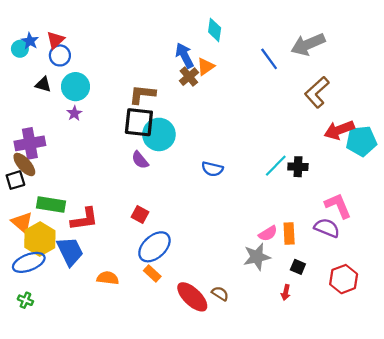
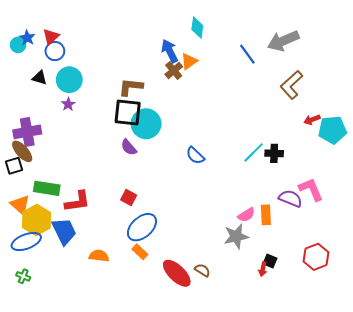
red arrow: (339, 130) -> (312, 120), size x0.6
blue semicircle: (212, 169) -> (195, 155), turned 30
purple semicircle: (327, 228) -> (290, 198), moved
black square: (298, 267) -> (270, 261), moved

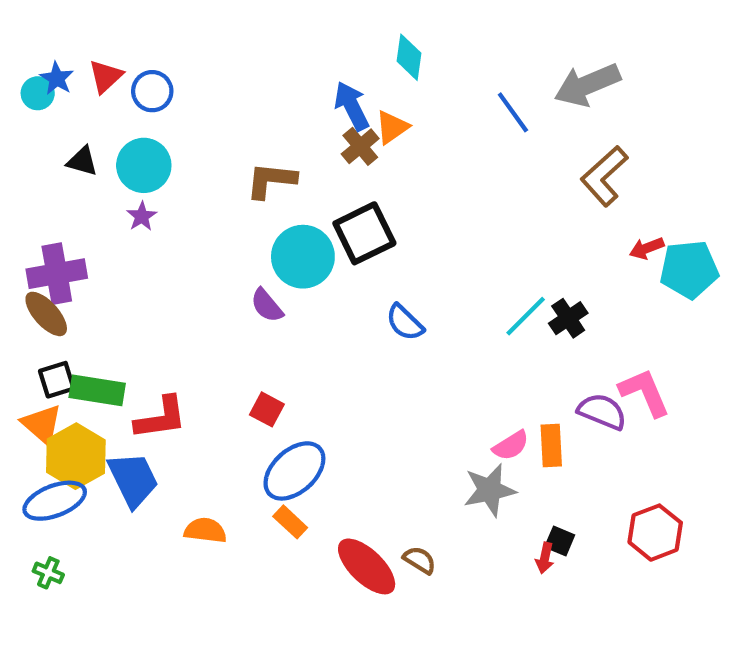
blue circle: (55, 51) -> (152, 91), moved
black square: (128, 112) -> (364, 233), moved, turned -32
black cross: (274, 153) -> (568, 318), turned -36
black square: (14, 166) -> (57, 380), moved

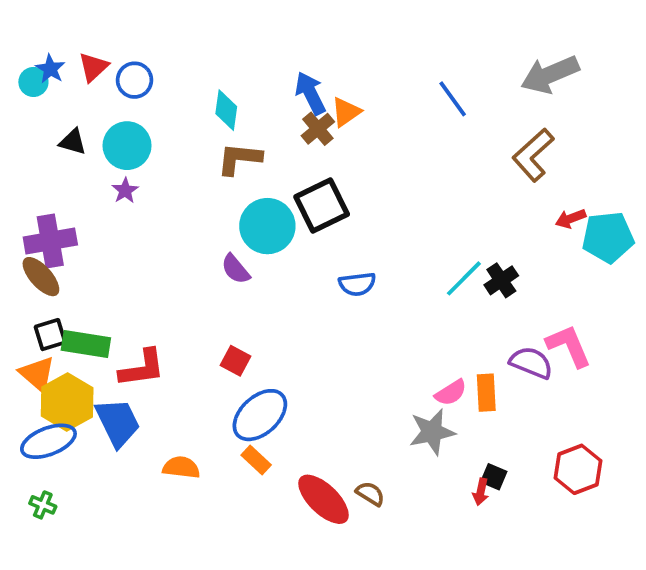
cyan diamond: (409, 57) -> (226, 110), moved
gray arrow: (587, 85) -> (550, 74), moved
blue semicircle: (405, 322) -> (357, 284), turned -51

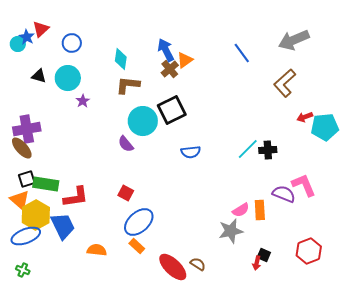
red triangle: (93, 67) -> (41, 29), moved
purple star: (125, 190) -> (83, 101), moved
black cross: (501, 280) -> (268, 150), turned 30

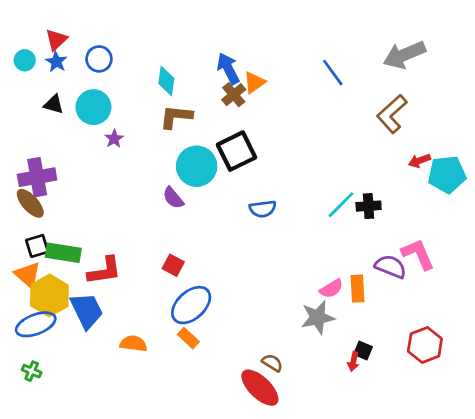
blue star: (27, 37) -> (56, 62), moved
red ellipse: (173, 267) -> (260, 388), moved

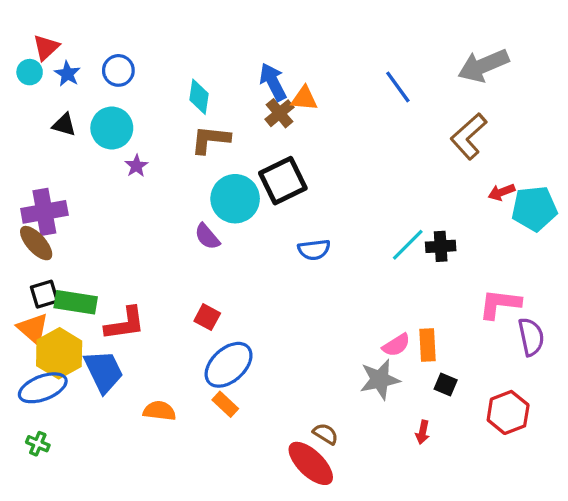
red triangle: (56, 40) -> (46, 47), moved
orange triangle: (254, 82) -> (304, 98), turned 40
pink L-shape: (418, 254) -> (500, 304), turned -60
purple semicircle: (391, 267) -> (531, 337), moved, turned 56
black square: (363, 350) -> (446, 385), moved

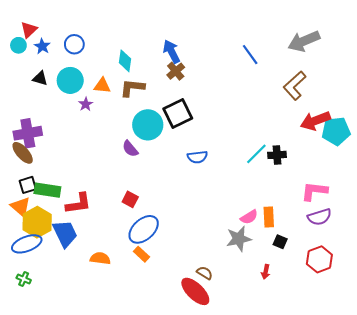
orange triangle: (304, 98) -> (102, 86), moved
red arrow: (501, 192) -> (315, 121), size x1.8
purple semicircle: (531, 337) -> (319, 217), moved, turned 85

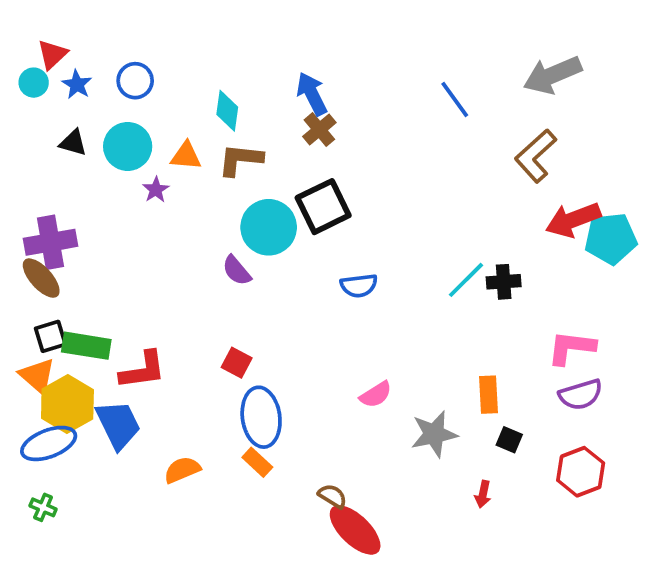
pink semicircle: (249, 217) -> (376, 395), moved
blue ellipse: (144, 229) -> (261, 417), turned -56
orange semicircle: (100, 258) -> (182, 470), turned -30
brown semicircle: (205, 273) -> (333, 496), moved

